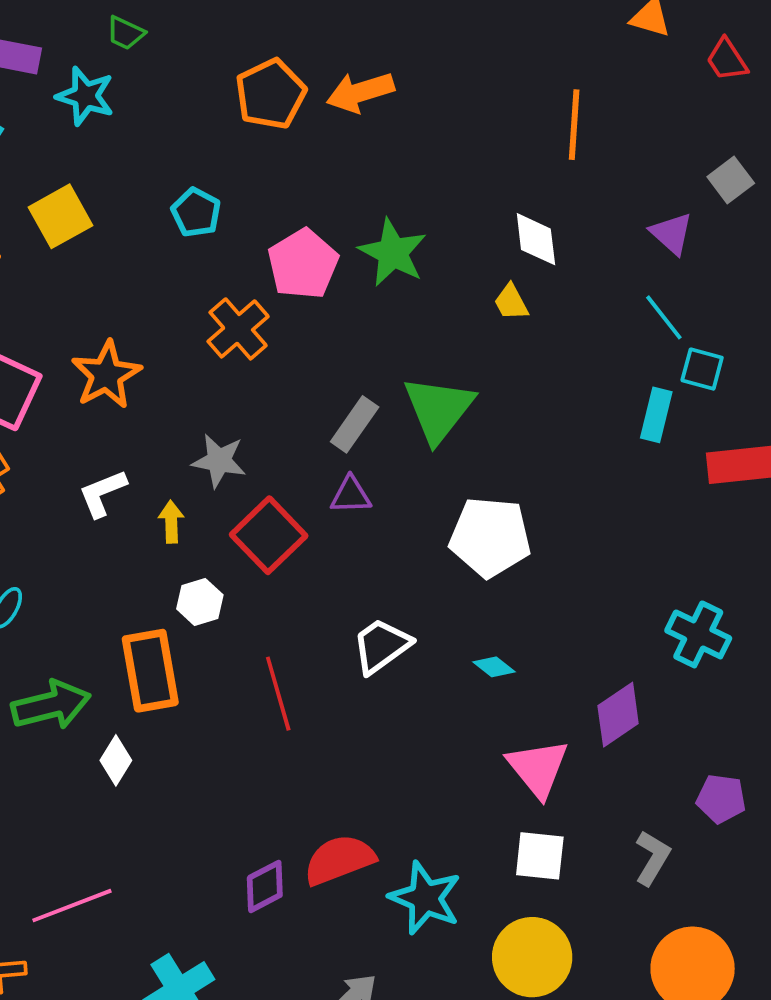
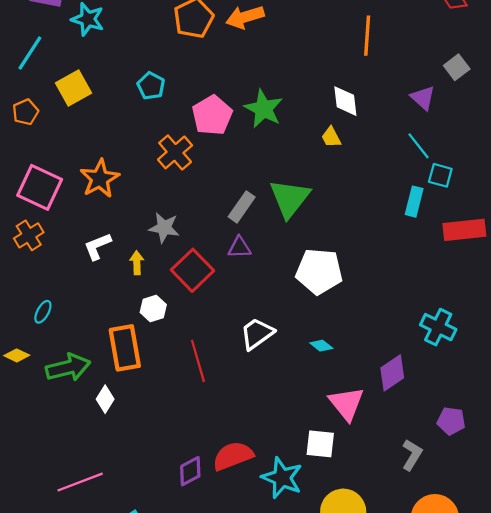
white square: (540, 856) -> (320, 444), moved

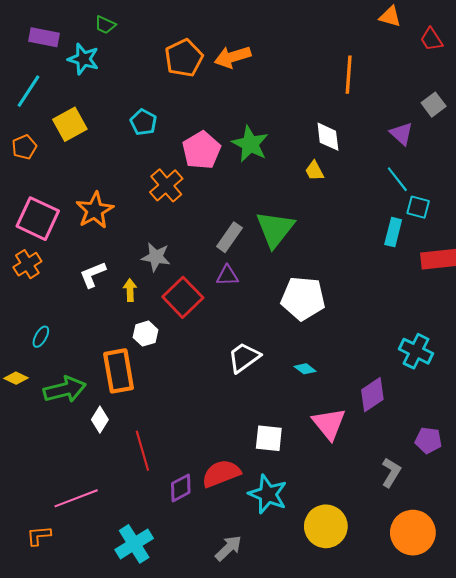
red line: (198, 361) -> (142, 451), moved
white square: (320, 444) -> (269, 438), moved

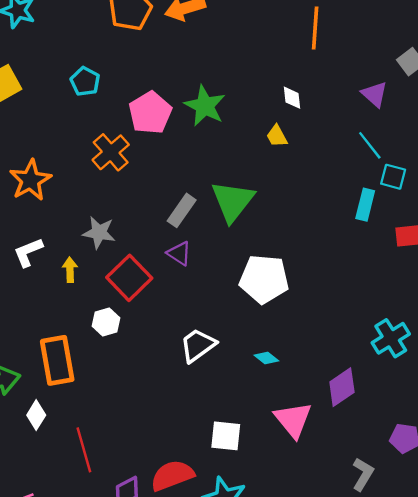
white diamond: (328, 137) -> (292, 98), size x0.7
purple triangle: (227, 276) -> (179, 253), turned 35
white hexagon: (146, 334) -> (106, 322), moved
cyan cross: (416, 351) -> (391, 338), turned 32

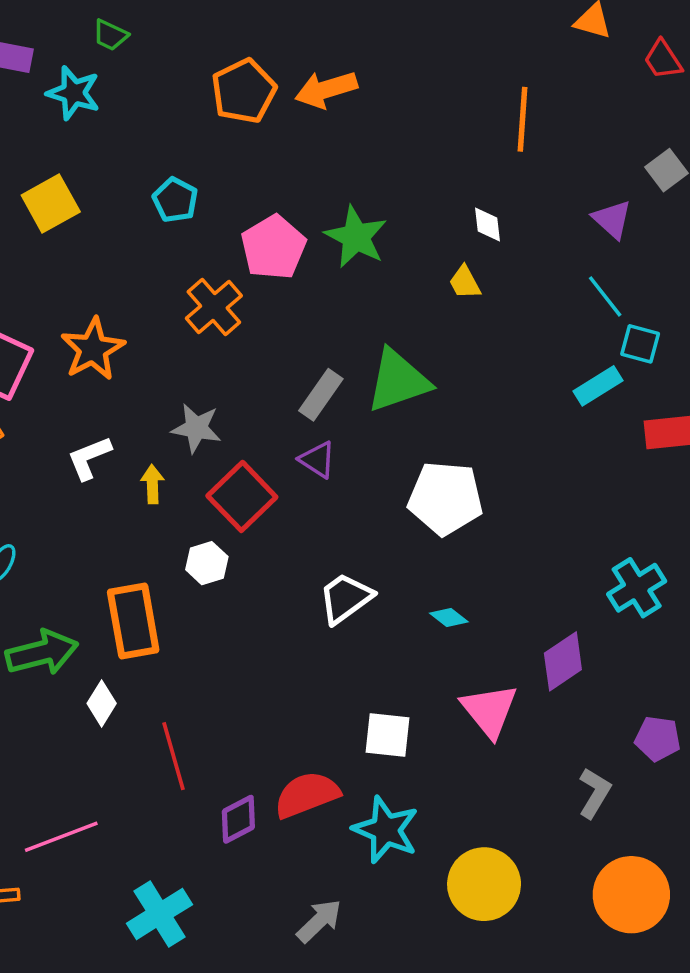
green triangle: (233, 201) -> (398, 381), turned 33
cyan rectangle: (365, 205) -> (598, 386), turned 44

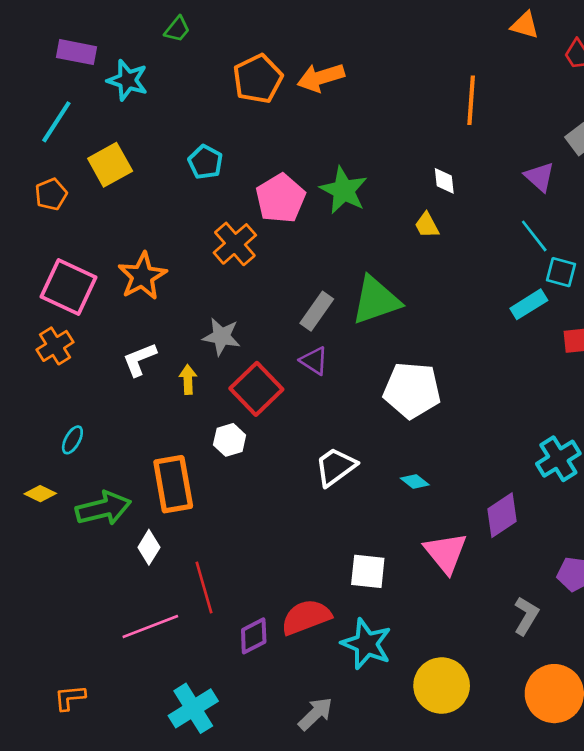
green trapezoid: (110, 35) -> (177, 29), moved, turned -76
pink line: (61, 837) -> (150, 626), moved

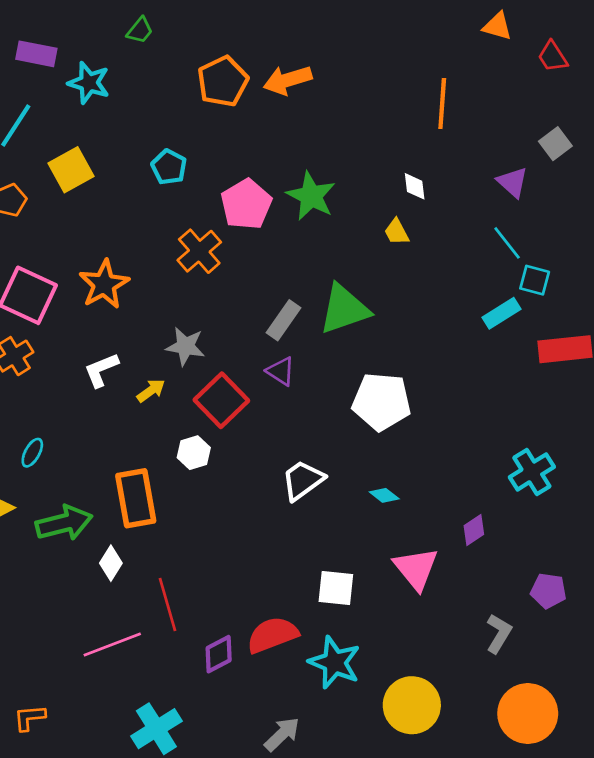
yellow arrow: (188, 379) -> (151, 391), turned 56
purple diamond: (502, 515) -> (474, 530), size x0.7

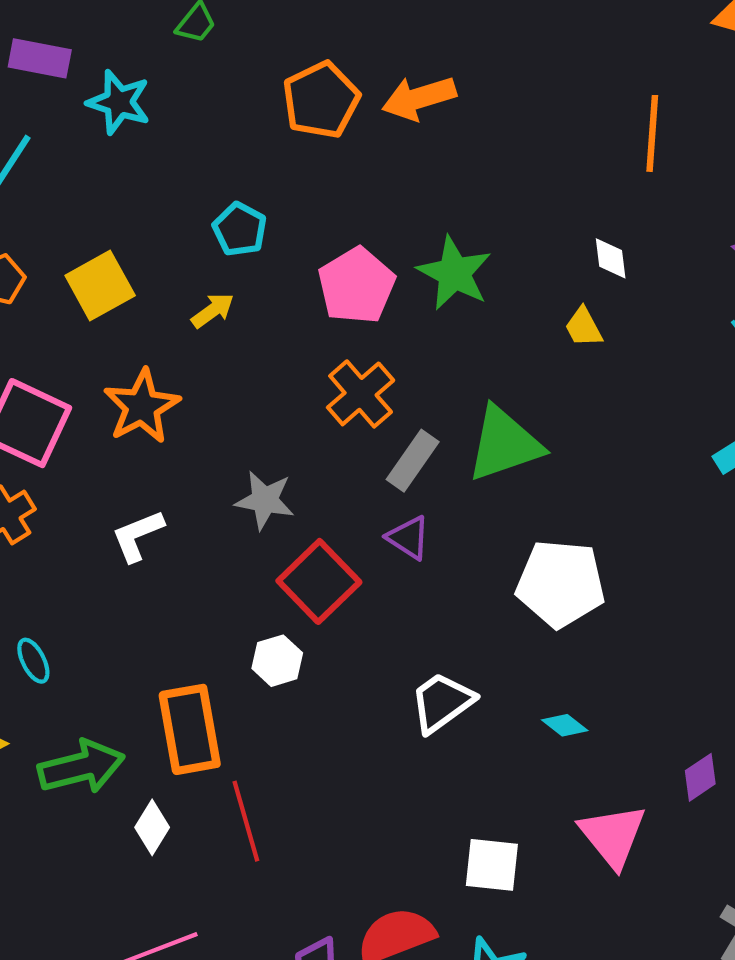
yellow square: (71, 170) -> (100, 286), moved
orange cross: (199, 251) -> (361, 394), moved
yellow arrow: (151, 391) -> (213, 311), moved
cyan ellipse: (32, 453) -> (33, 661), turned -56
red line: (168, 604) -> (246, 821), moved

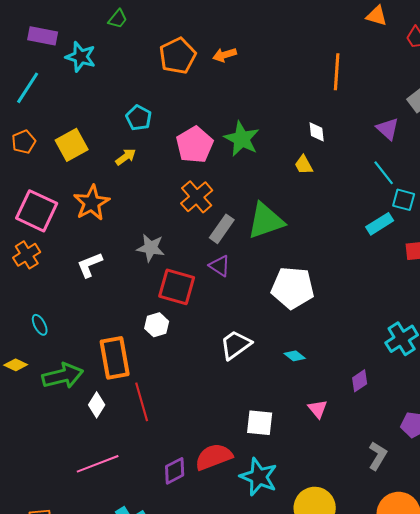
orange arrow: (419, 98) -> (225, 55), size x0.7
red square: (319, 581) -> (177, 287), turned -30
pink triangle: (613, 836) -> (318, 409), size x0.6

